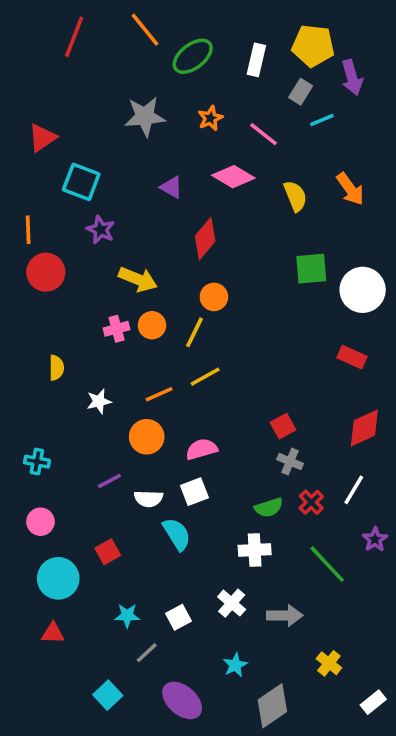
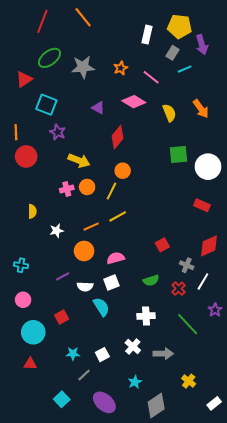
green ellipse: (193, 56) -> (49, 58), moved
gray cross: (290, 462) -> (187, 265), moved
green semicircle: (269, 508) -> (151, 280), moved

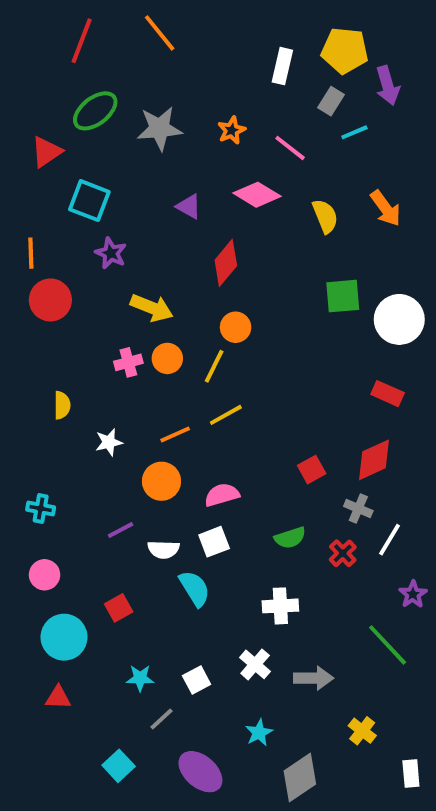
red diamond: (209, 246) -> (374, 460), moved
green line: (188, 324) -> (388, 645), moved
white rectangle: (214, 403) -> (411, 774), turned -56

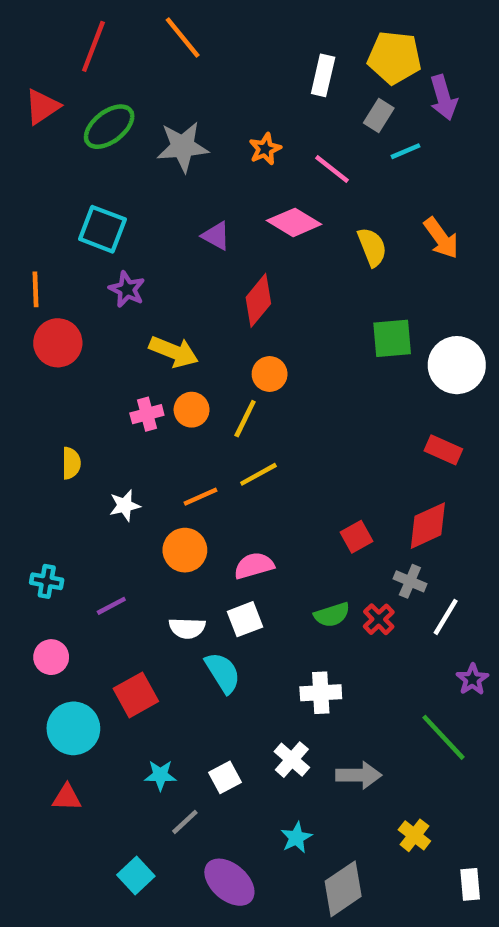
red triangle: (46, 152) -> (42, 107), moved
purple line: (121, 530) -> (111, 606), moved
red cross: (343, 553) -> (379, 619), moved
red square: (119, 608) -> (136, 695), size x1.4

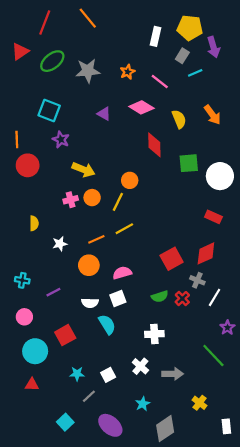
red diamond: (258, 300) -> (154, 145), moved, turned -40
red square: (356, 537) -> (172, 259), size x1.5

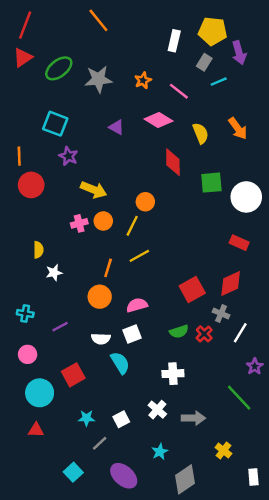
red line: (45, 22) -> (25, 25), moved
orange line: (96, 239) -> (108, 268), turned -49
white star: (60, 244) -> (54, 273), moved

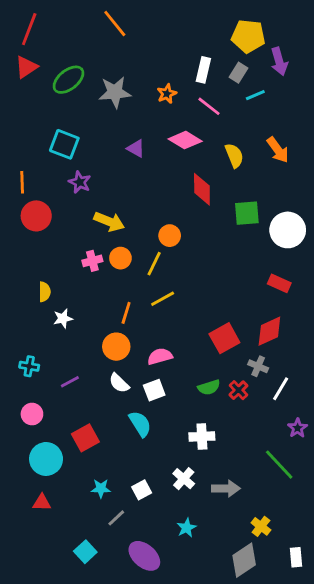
white rectangle: (174, 41) -> (203, 70), moved
white semicircle: (101, 339) -> (119, 383), moved, turned 42
gray diamond: (185, 479) -> (244, 560), moved

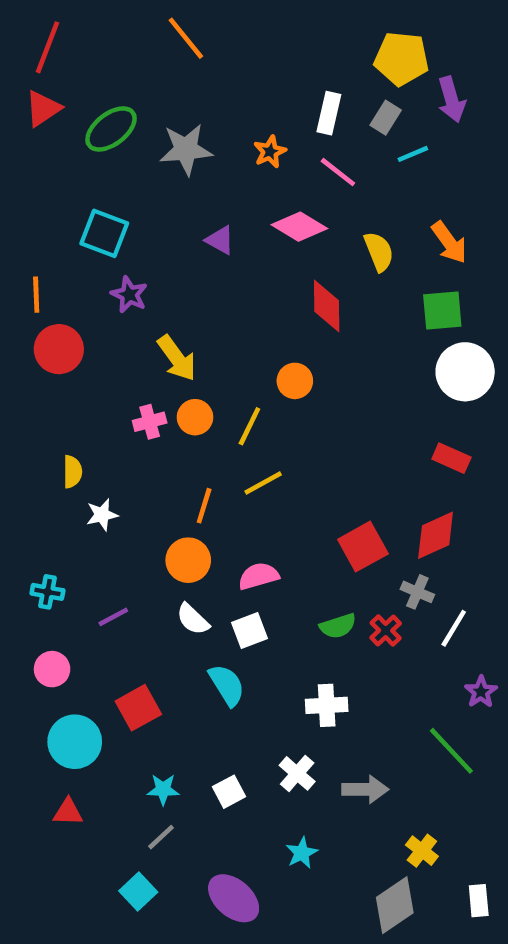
green square: (247, 213) -> (442, 311), moved
yellow arrow: (109, 222) -> (177, 358), turned 32
orange circle: (170, 236) -> (295, 381), moved
gray line: (116, 518) -> (161, 837), moved

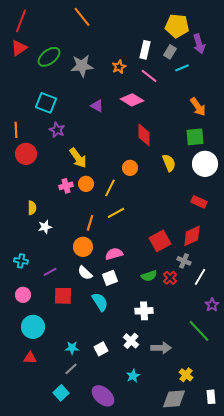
yellow semicircle: (379, 252) -> (169, 163), moved
red square: (138, 708) -> (63, 296), moved, turned 30
gray diamond: (395, 905) -> (174, 399), turned 30

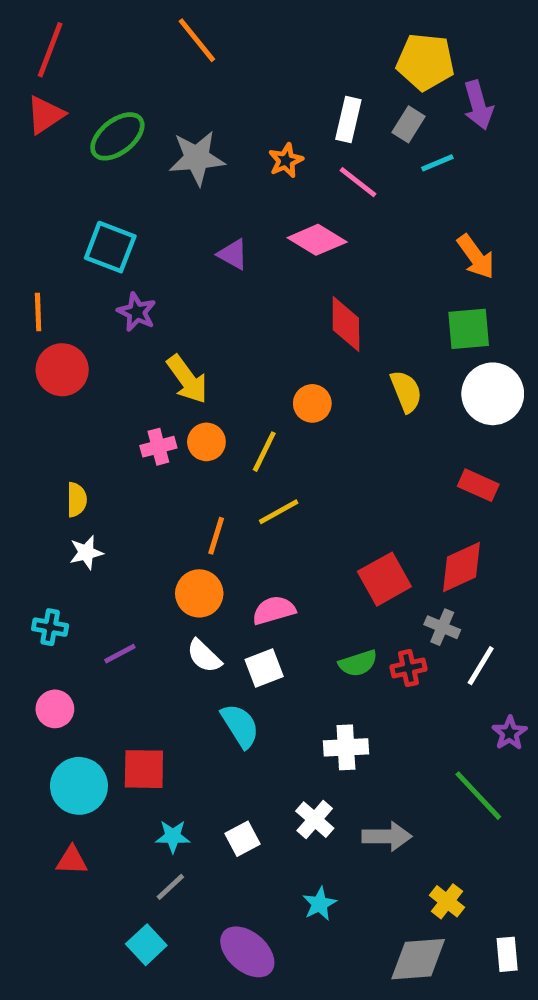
white star: (45, 227) -> (86, 553), moved
red cross: (170, 278) -> (409, 668), turned 32
red square: (63, 296) -> (144, 769), moved

